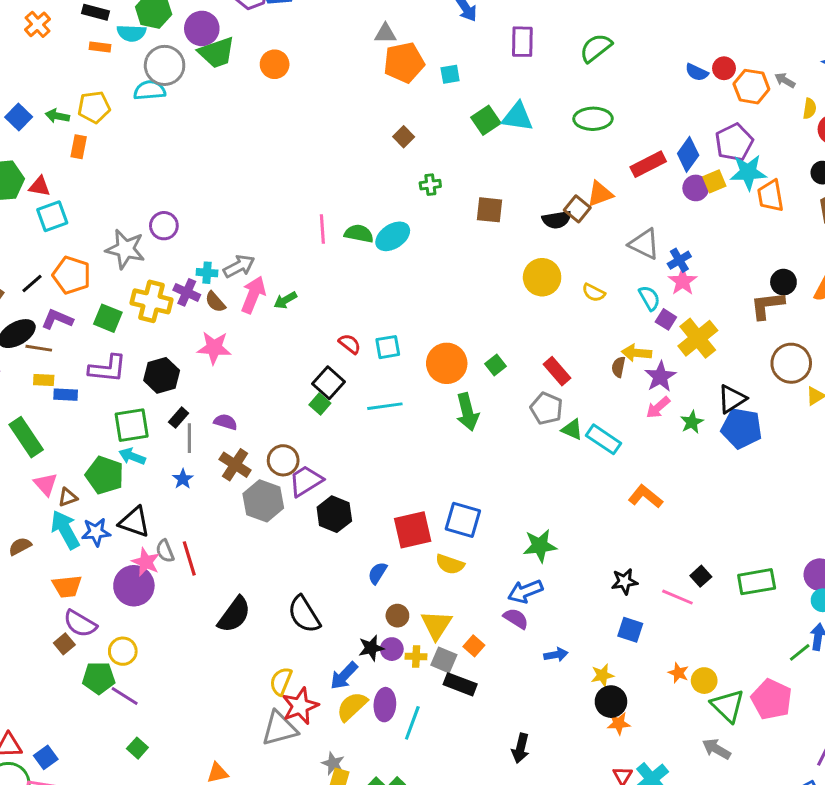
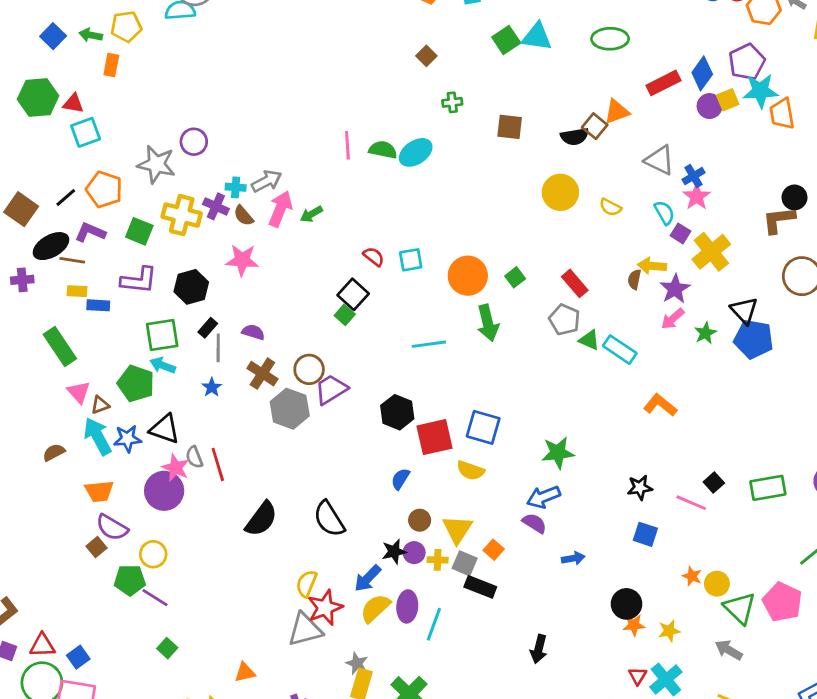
black triangle: (732, 399) -> (744, 311), turned -40
cyan line: (385, 406) -> (429, 344), moved
black hexagon: (334, 514) -> (397, 412), moved
yellow star: (602, 675) -> (669, 631), moved

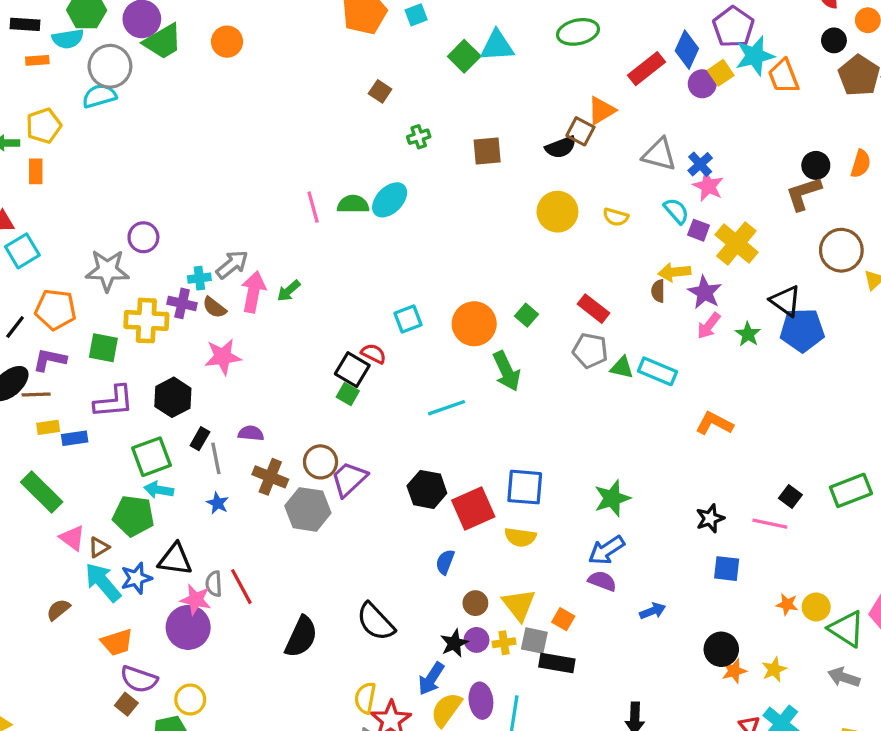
red semicircle: (374, 257) -> (374, 354), moved
gray semicircle: (194, 457) -> (214, 584), turned 30

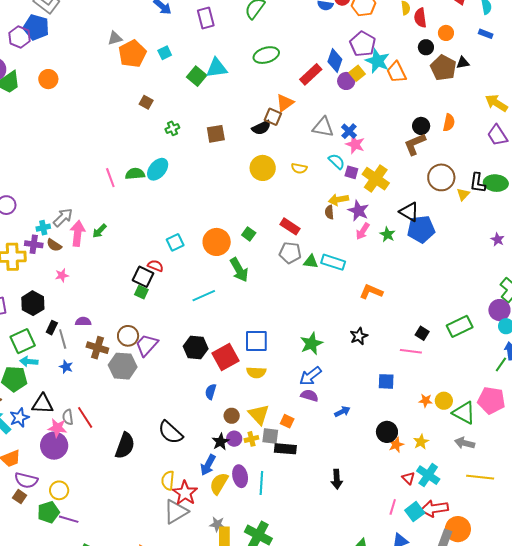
cyan star: (755, 56) -> (377, 61), turned -30
pink star: (223, 357) -> (62, 275), size x0.6
black star: (710, 518) -> (359, 336), moved

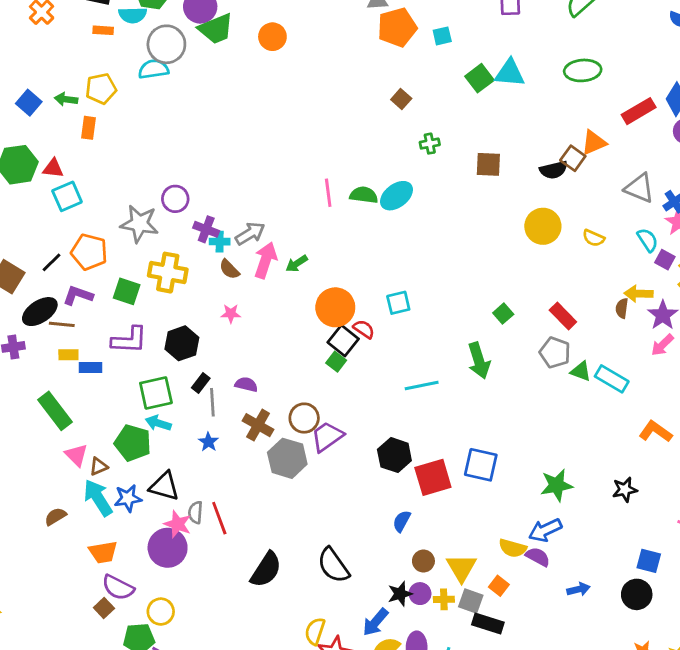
orange circle: (217, 242) -> (335, 307), moved
purple cross: (34, 244) -> (206, 229), moved
yellow semicircle: (256, 372) -> (513, 548), moved
black circle: (387, 432) -> (637, 594), moved

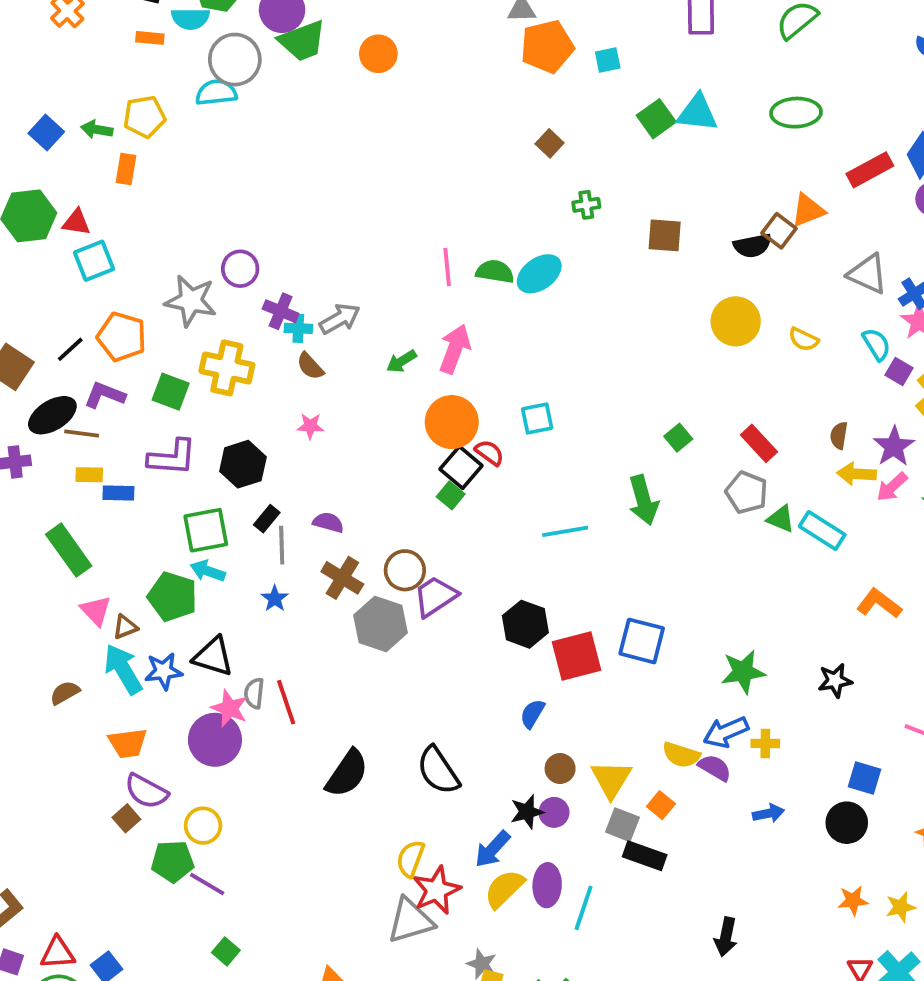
pink arrow: (266, 260) -> (455, 349), moved
yellow arrow: (638, 294) -> (857, 474), moved
yellow cross: (444, 599) -> (765, 743), moved

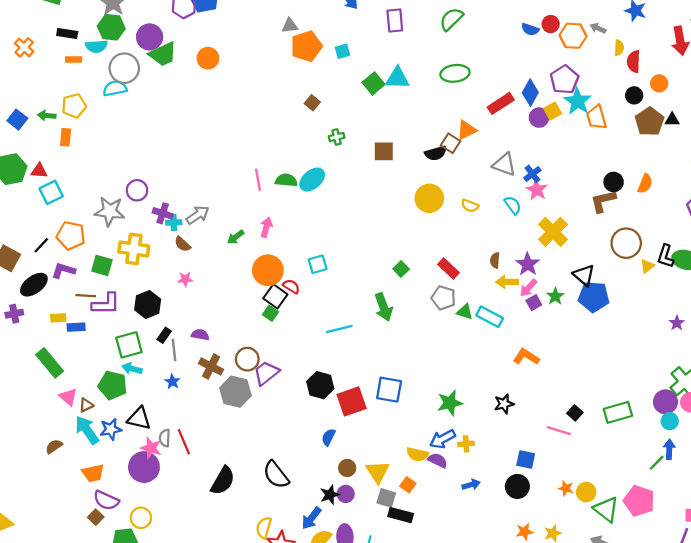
pink arrow: (455, 349) -> (266, 227), size x0.7
purple square: (899, 372) -> (534, 303), moved, turned 35
brown line: (82, 433) -> (86, 296), moved

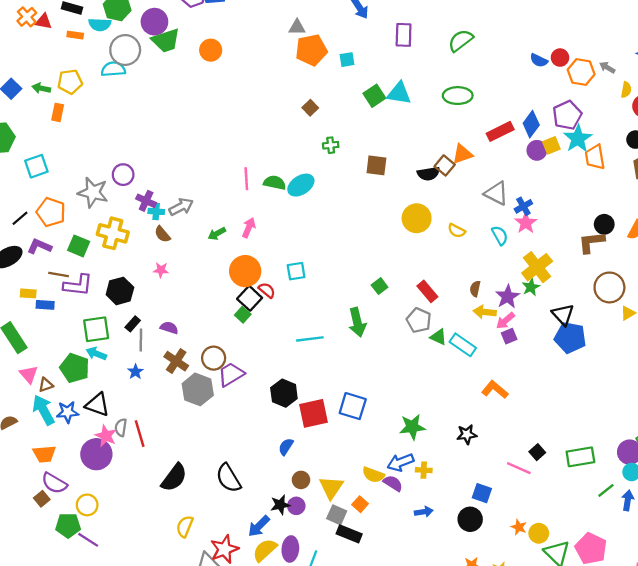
red triangle: (39, 171) -> (43, 21), moved
green star: (555, 296) -> (531, 287), moved
green line: (657, 463) -> (606, 490), moved
yellow semicircle: (264, 528) -> (185, 526), moved

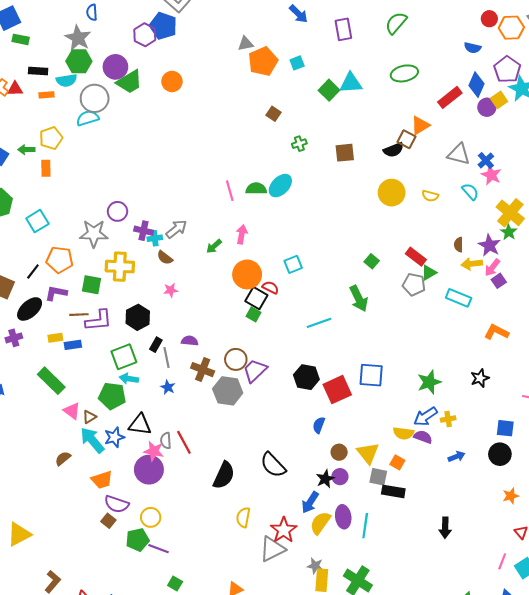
blue semicircle: (539, 60) -> (473, 48), moved
green triangle: (438, 337) -> (429, 273), moved, turned -42

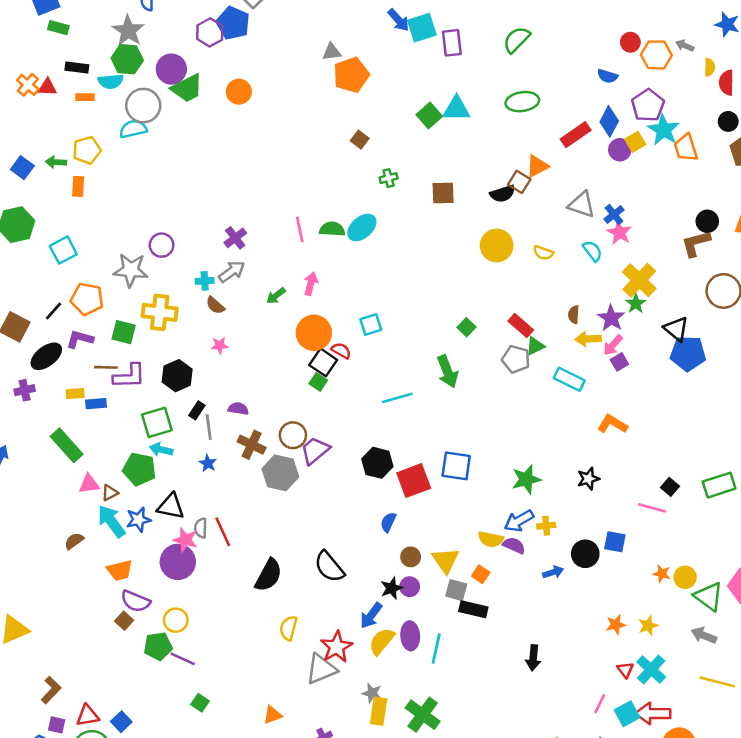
cyan square: (297, 63) -> (422, 28), moved, size x1.6
purple cross: (144, 231) -> (235, 238), moved, turned 36
pink triangle: (72, 411) -> (89, 484), turned -48
black circle: (500, 454) -> (585, 554), moved

